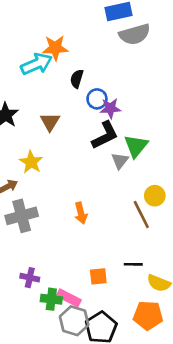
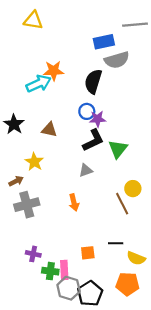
black semicircle: (77, 79) -> (93, 81), moved, size x1.6
brown triangle: (50, 122) -> (49, 130), turned -49
gray triangle: (120, 161) -> (86, 170), moved, turned 32
pink rectangle: (69, 298) -> (64, 270), turned 60

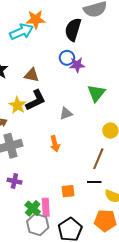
black L-shape: (93, 140) -> (36, 100), moved
brown line: (122, 204) -> (98, 159), moved, turned 50
purple cross: (33, 254) -> (14, 181), moved
green cross: (50, 271) -> (33, 208), turned 35
gray hexagon: (69, 288) -> (38, 224), moved

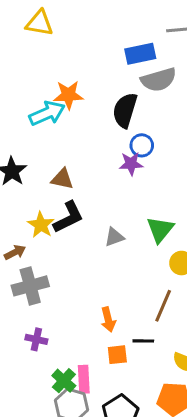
blue circle: (67, 58) -> (142, 145), moved
green triangle: (96, 93) -> (160, 229), moved
orange arrow: (55, 144) -> (108, 320), moved
black line: (94, 182) -> (143, 341), moved

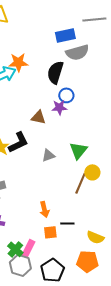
brown triangle: (62, 179) -> (38, 117), moved
brown line: (163, 306) -> (80, 183), moved
pink rectangle: (84, 379) -> (28, 248), turned 30

